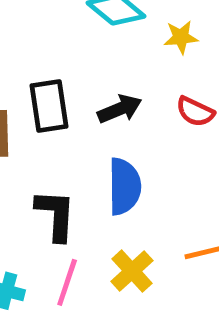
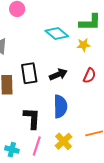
red semicircle: (195, 112) -> (89, 76), turned -91

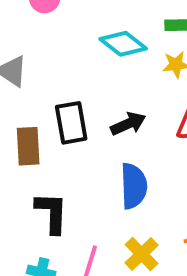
black L-shape: (32, 118) -> (52, 213), moved

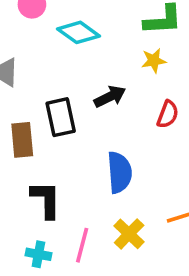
cyan diamond: (123, 44) -> (79, 32), moved
black arrow: (128, 124) -> (110, 97), moved

